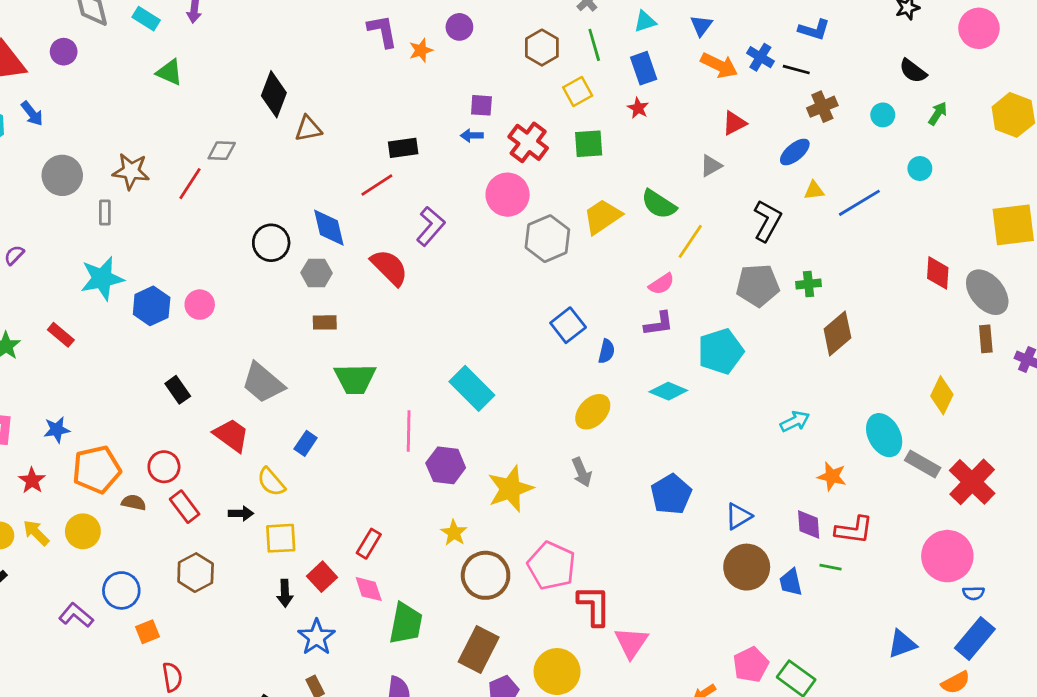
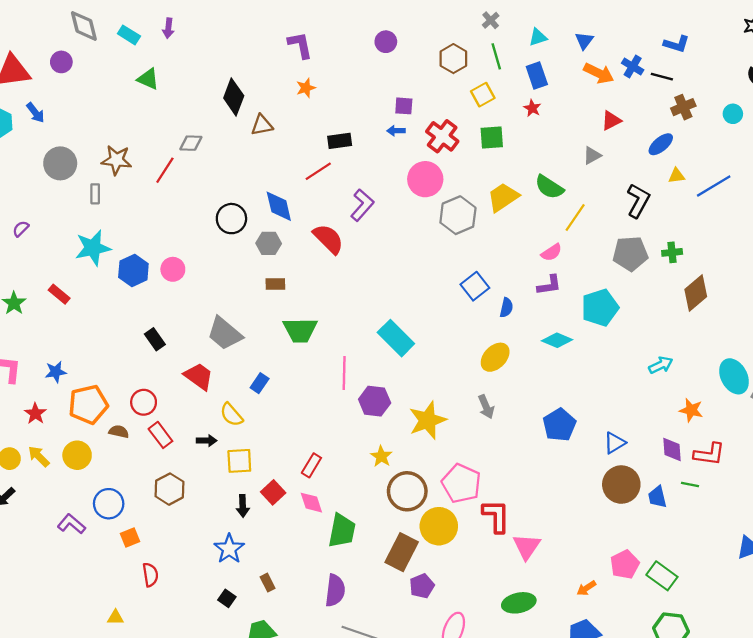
purple L-shape: (382, 31) -> (300, 45), moved
orange star: (421, 50) -> (306, 88), moved
blue star: (317, 637) -> (229, 549), moved
yellow circle: (557, 672) -> (439, 526), moved

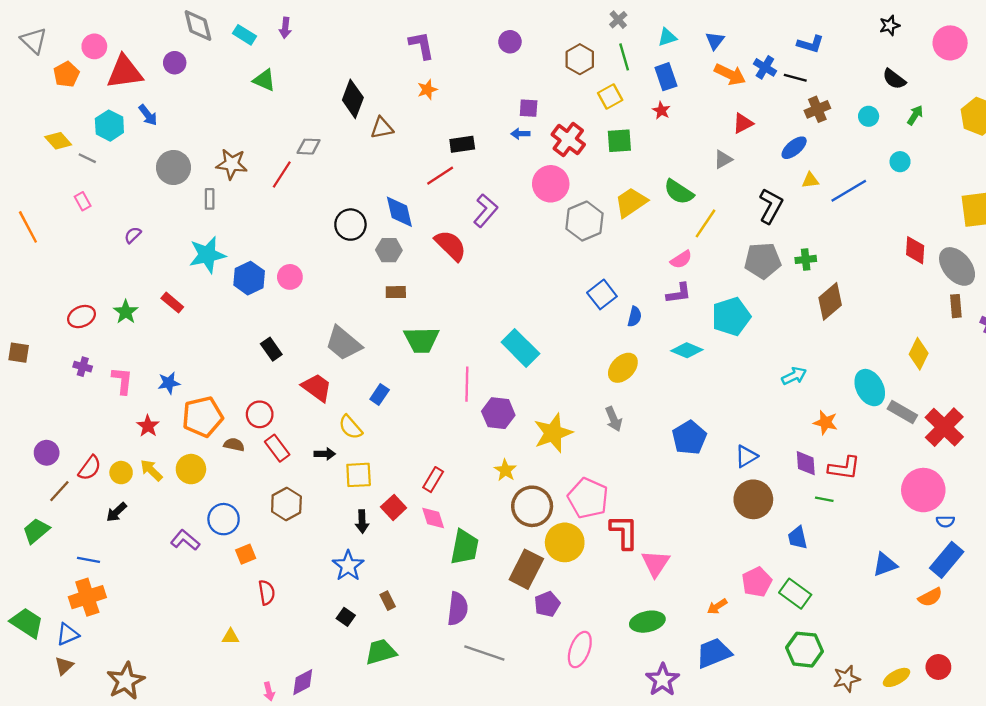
blue trapezoid: (657, 497) -> (798, 538), moved

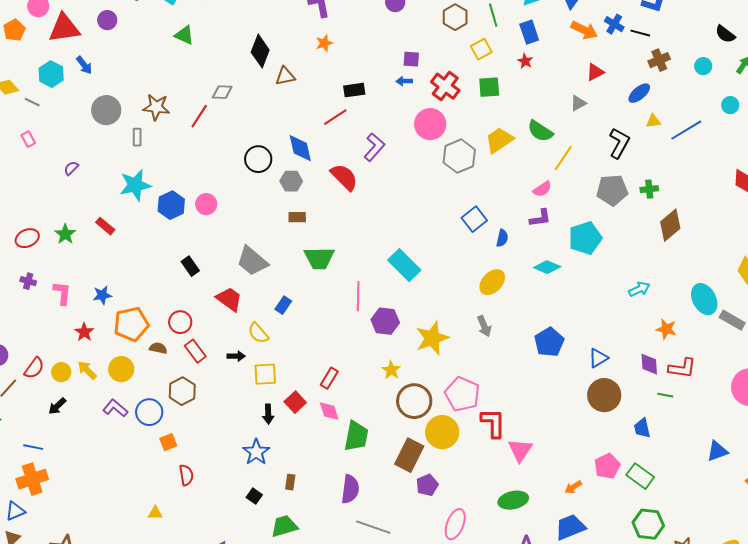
brown hexagon: (286, 504) -> (182, 391), moved
purple L-shape: (185, 540) -> (115, 408), moved
brown rectangle: (388, 601) -> (290, 482), turned 35

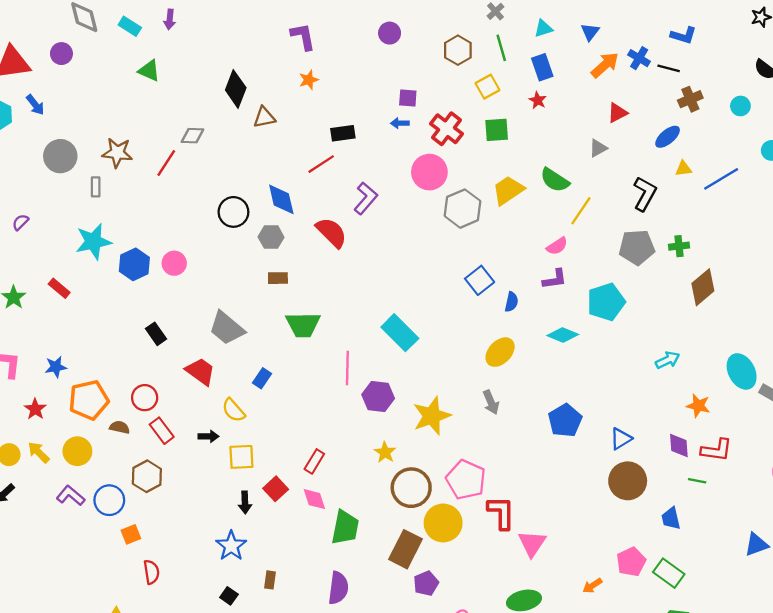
orange arrow: (584, 30) -> (605, 65), turned -68

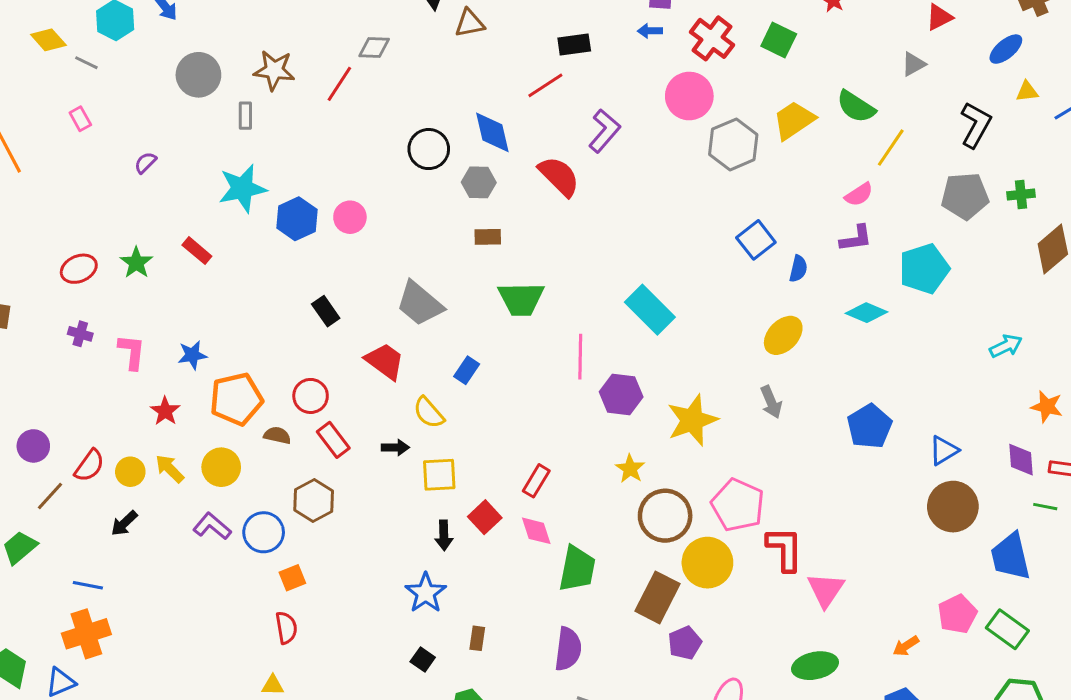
green square: (497, 130) -> (779, 40), turned 30
blue trapezoid: (671, 518) -> (1010, 557), size x1.6
red semicircle: (151, 572) -> (286, 628), moved

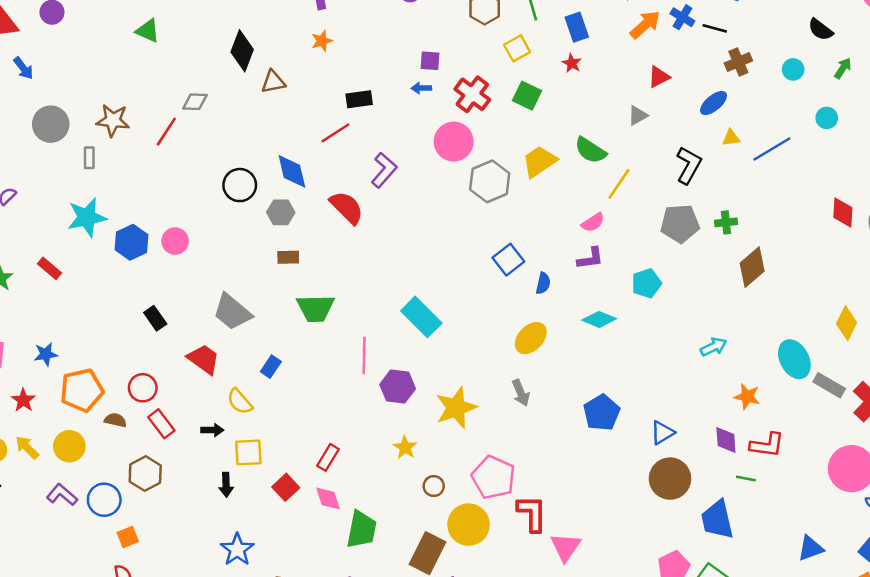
cyan pentagon: (924, 269) -> (646, 283), size x0.7
brown circle: (665, 516) -> (434, 486), size x0.5
black arrow: (444, 535) -> (226, 485), moved

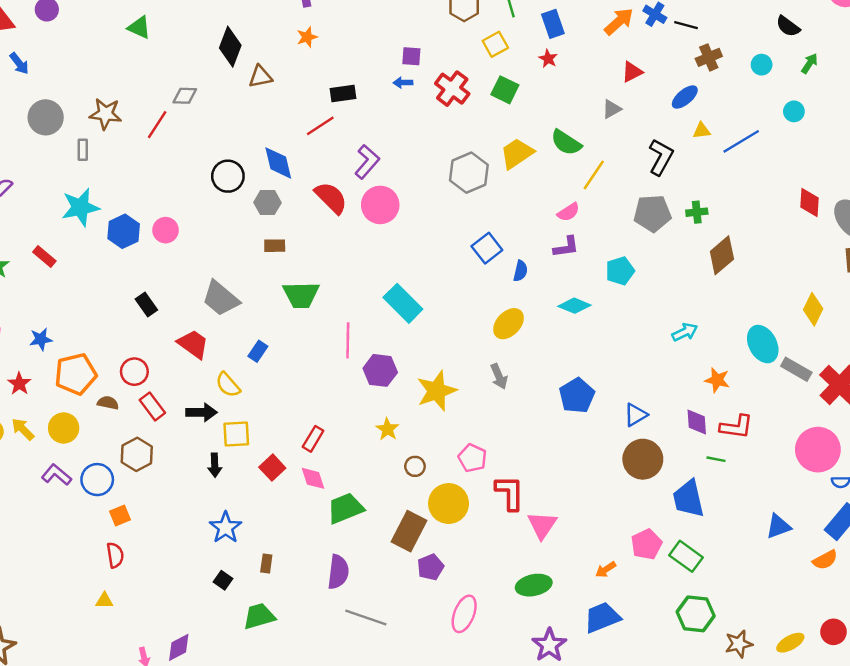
pink circle: (454, 142) -> (380, 205), moved
black arrow: (212, 430) -> (202, 412), size x1.4
pink pentagon: (493, 477) -> (473, 458), size x0.7
green trapezoid: (362, 530) -> (345, 508), turned -123

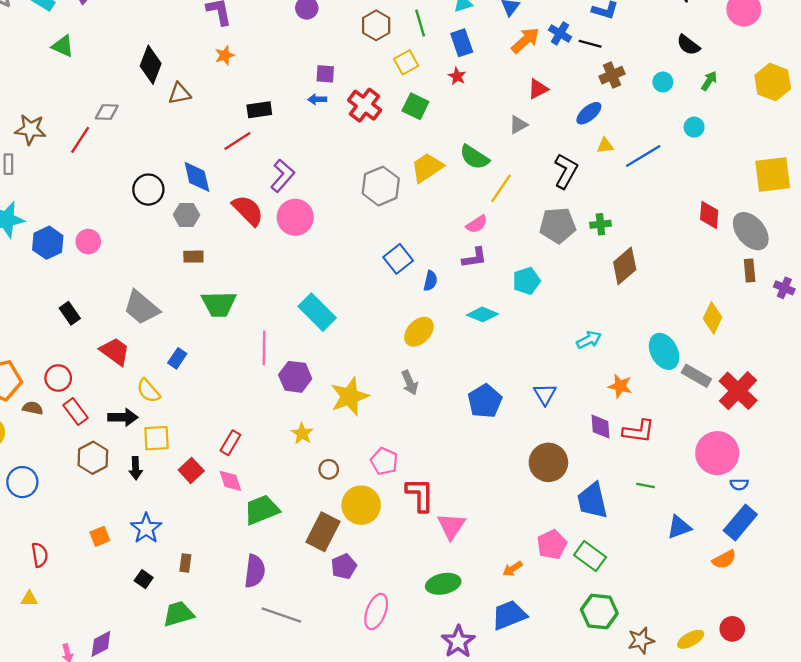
blue triangle: (636, 415) -> (545, 394), moved, turned -30
brown hexagon: (137, 454) -> (93, 458), moved
green line: (716, 459) -> (646, 486), moved
orange square: (120, 516) -> (100, 536), moved

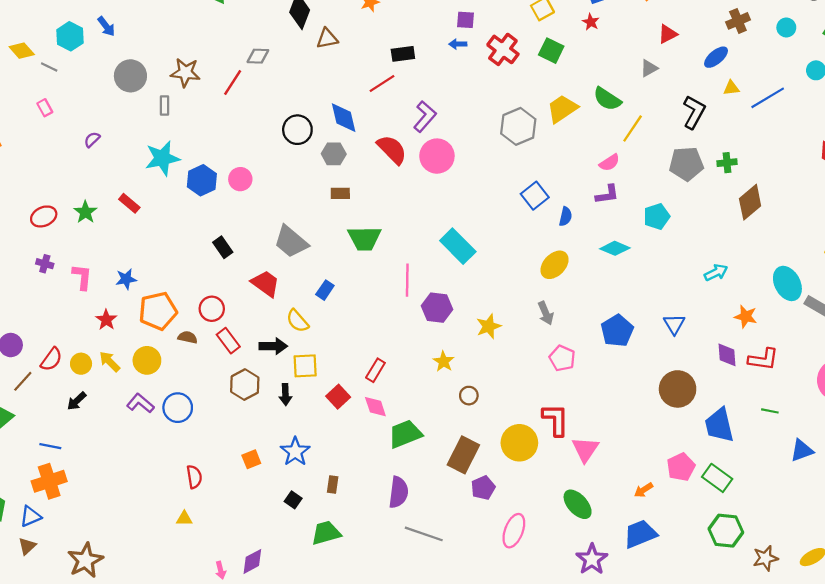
yellow star: (350, 396) -> (489, 326), size x0.7
pink pentagon: (384, 461) -> (562, 358), moved
yellow circle: (361, 505) -> (519, 443), moved
green ellipse: (443, 584) -> (578, 504), turned 60

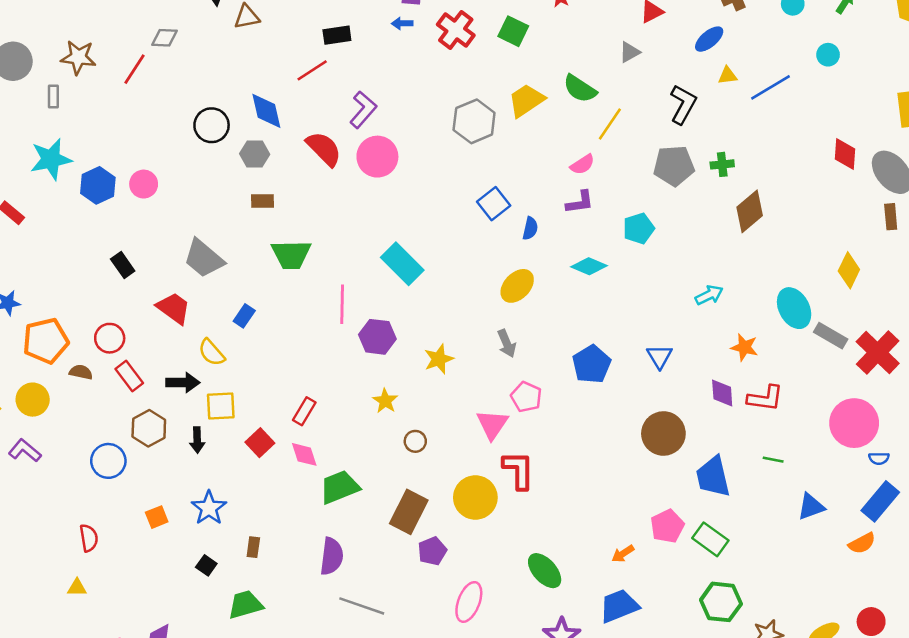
blue circle: (178, 408) -> (108, 461), moved
pink triangle: (585, 449) -> (492, 424), moved

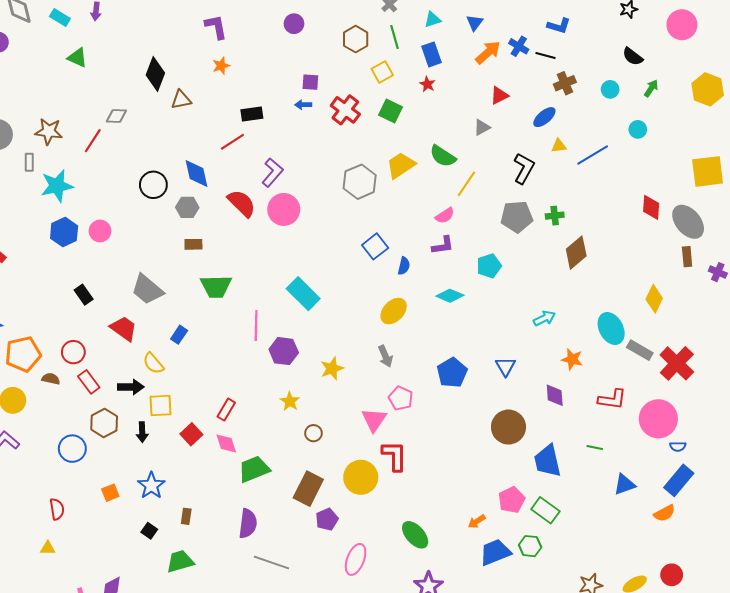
cyan star: (51, 159) -> (57, 186), moved
red L-shape: (765, 398) -> (612, 399), moved
green hexagon: (721, 602) -> (530, 546), moved, size x0.7
blue trapezoid: (619, 606) -> (495, 552), moved

